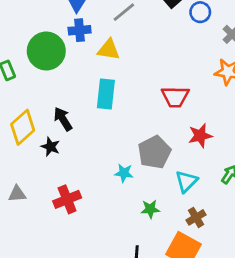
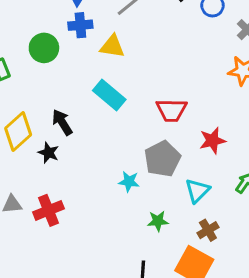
green circle: (46, 51) -> (44, 48), size x0.7
cyan rectangle: (106, 94) -> (109, 95), turned -56
red trapezoid: (175, 97) -> (171, 110), moved
red cross: (67, 199) -> (48, 210), moved

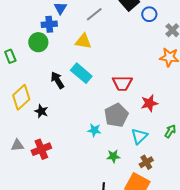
blue cross: (80, 25) -> (49, 24), moved
black arrow: (62, 122) -> (57, 80), moved

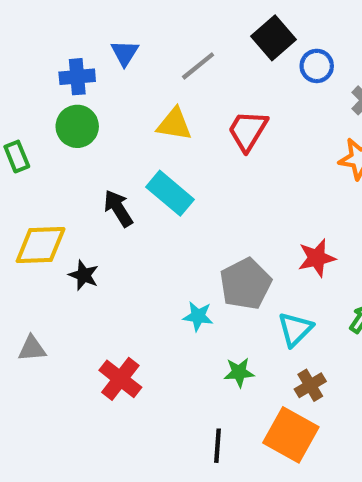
blue cross: (49, 24) -> (77, 77), moved
red trapezoid: (122, 83) -> (248, 131), moved, turned 120
yellow diamond: (21, 97) -> (41, 245), turned 40
red cross: (41, 149) -> (120, 379), moved, turned -30

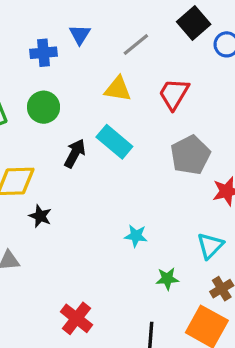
green circle: (77, 126) -> (44, 107), moved
black arrow: (118, 208) -> (75, 153), turned 60
black star: (84, 275) -> (40, 216), moved
gray pentagon: (246, 284) -> (190, 155), moved
red cross: (120, 379) -> (76, 318), moved

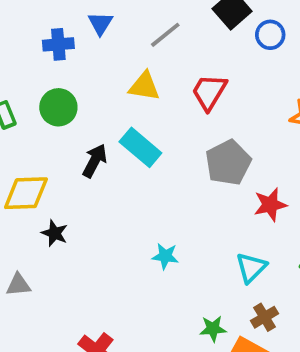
green star: (167, 279) -> (213, 329), moved

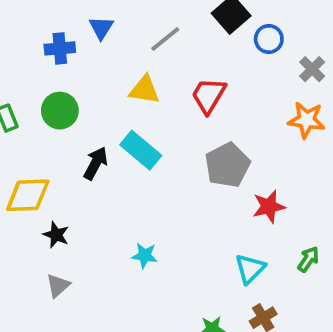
cyan star: (165, 256) -> (145, 255), moved
gray triangle: (18, 285) -> (58, 286), moved, turned -36

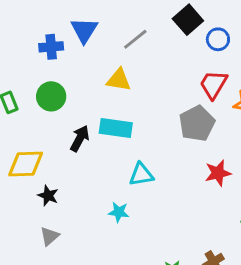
blue triangle: (101, 28) -> (84, 30), size x1.4
red trapezoid: (209, 95) -> (213, 84), moved
cyan rectangle: (141, 150) -> (116, 128), turned -32
gray pentagon: (227, 165) -> (197, 123), moved
cyan triangle: (250, 269) -> (141, 175), moved, turned 36

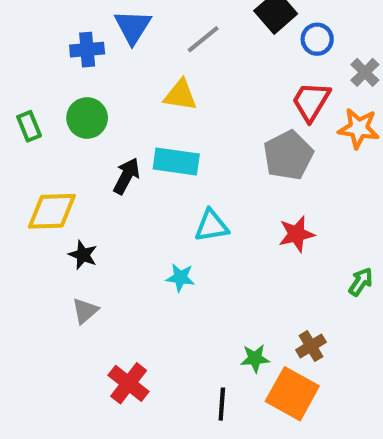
red star: (218, 173) -> (296, 234), moved

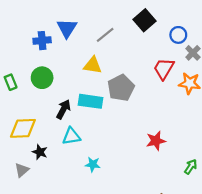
blue circle: (317, 39) -> (178, 35), moved
gray pentagon: (288, 155) -> (121, 88), moved
cyan triangle: (211, 226) -> (71, 136), moved
gray triangle: (85, 311) -> (22, 170), moved

